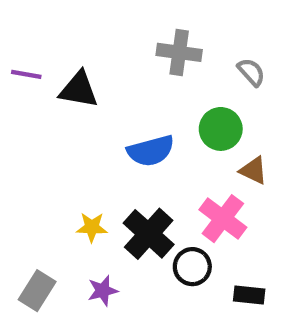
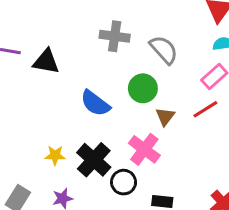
gray semicircle: (251, 72) -> (164, 50), size x1.5
blue semicircle: (151, 151) -> (95, 103), turned 52
brown triangle: (253, 170) -> (165, 117), turned 42

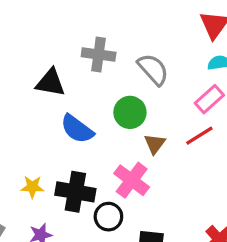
black triangle: (46, 62) -> (51, 83), moved
black cross: (94, 160) -> (75, 192), turned -32

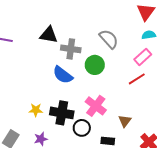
gray cross: (99, 55) -> (71, 49), moved
black triangle: (51, 83) -> (49, 35), moved
brown triangle: (155, 144) -> (125, 121), moved

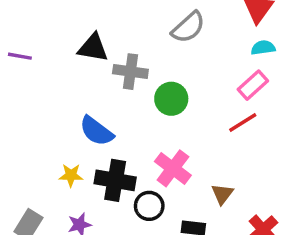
gray semicircle: (109, 39) -> (188, 27), moved, turned 90
blue semicircle: (63, 75) -> (96, 131), moved

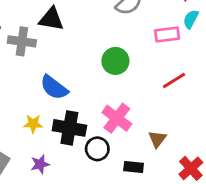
cyan semicircle: (263, 48) -> (191, 19), turned -54
gray cross: (130, 72) -> (22, 41), moved
pink rectangle: (253, 85) -> (167, 34), moved, turned 35

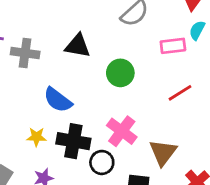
black triangle: (51, 19) -> (78, 46), moved
brown triangle: (157, 139) -> (163, 153), size x1.5

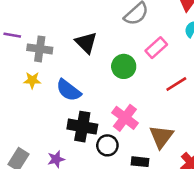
black triangle: (78, 46) -> (86, 43), turned 35
pink rectangle: (173, 46) -> (156, 48), moved, turned -35
yellow star: (36, 137) -> (32, 80), moved

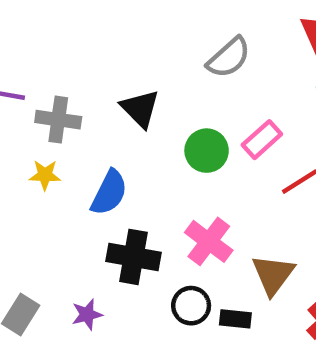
pink rectangle: (156, 48) -> (262, 140), moved
blue semicircle: (69, 90) -> (109, 193), turned -100
black circle: (107, 145) -> (191, 306), moved

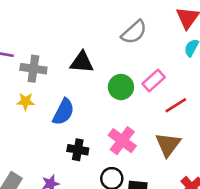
black triangle: (140, 109) -> (82, 62), turned -40
black cross: (133, 257) -> (78, 150), size x0.7
brown triangle: (273, 275) -> (168, 144), moved

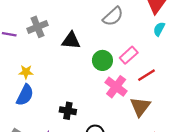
gray cross: (33, 69) -> (37, 27), moved, turned -30
blue semicircle: (63, 112) -> (25, 95), moved
pink cross: (122, 141) -> (116, 87), moved

